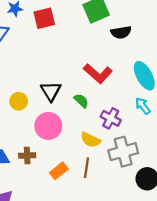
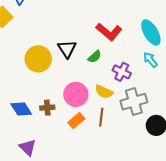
yellow circle: (19, 101) -> (38, 59), size x1.6
green semicircle: (81, 101) -> (95, 57), turned 96
pink circle: (48, 126) -> (76, 94), moved

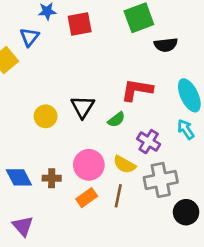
red L-shape: (109, 32) -> (137, 90), turned 145
yellow circle: (38, 59) -> (46, 116), size x0.7

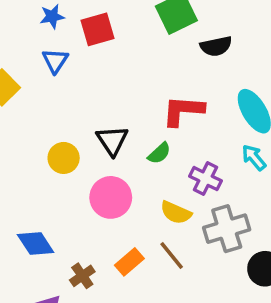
blue triangle: (29, 37) -> (55, 61), moved
pink circle: (89, 165) -> (111, 197), moved
brown cross: (52, 178) -> (82, 276), moved, turned -30
brown line: (118, 196) -> (172, 256), turned -45

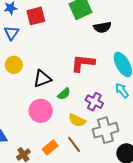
black triangle: (112, 140) -> (42, 79), turned 42
green semicircle: (159, 153) -> (64, 94), moved
yellow circle: (64, 158) -> (14, 65), moved

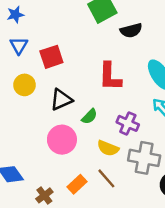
red square: (36, 16) -> (51, 57), moved
red L-shape: (83, 63) -> (110, 77), turned -90
gray cross: (105, 130) -> (144, 158), turned 30

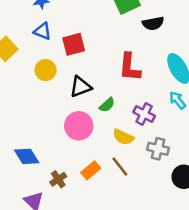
blue triangle: (19, 45) -> (42, 31), turned -42
gray cross: (144, 158) -> (158, 149), size x0.7

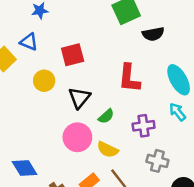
blue triangle: (42, 31) -> (29, 42), moved
black triangle: (81, 87) -> (79, 98), turned -30
purple cross: (144, 114) -> (144, 126), turned -35
yellow semicircle: (123, 137) -> (108, 150), moved

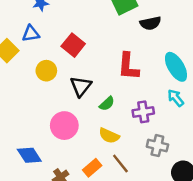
blue triangle: (29, 42) -> (31, 34), turned -30
red square: (73, 55) -> (73, 45), turned -35
pink circle: (77, 137) -> (64, 126), moved

